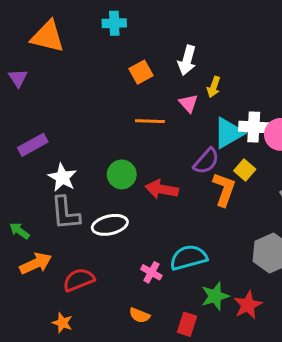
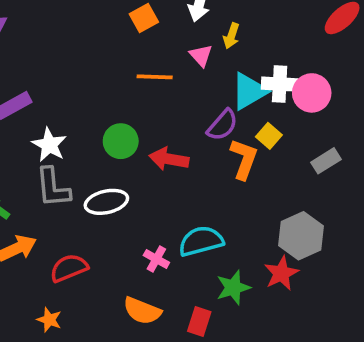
red star: (248, 305) -> (281, 273), moved
orange semicircle: (140, 315) -> (142, 311), size x1.5

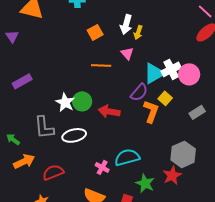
yellow arrow: (231, 36) -> (138, 32), moved
white cross: (280, 84) -> (171, 69), turned -30
white star: (49, 145) -> (65, 102), moved
green star: (233, 288) -> (145, 183), turned -30

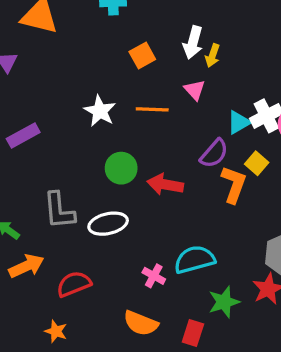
cyan triangle: (154, 73) -> (239, 122), size x0.7
white star: (65, 102) -> (100, 111), moved
green star: (145, 183) -> (224, 302), turned 30

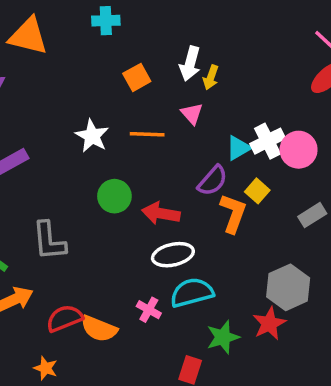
white ellipse: (108, 224) -> (173, 255), moved
orange semicircle: (141, 323) -> (99, 329), moved

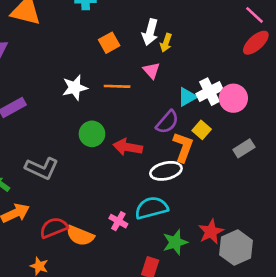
white star: (92, 136) -> (75, 88), turned 30
gray L-shape: (49, 241) -> (42, 168), turned -60
white ellipse: (173, 255) -> (166, 171), moved
gray hexagon: (288, 287) -> (236, 248), moved

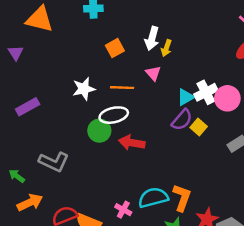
purple semicircle: (167, 122) -> (182, 120), moved
orange L-shape: (183, 147) -> (182, 198), moved
white ellipse: (166, 171) -> (114, 115), moved

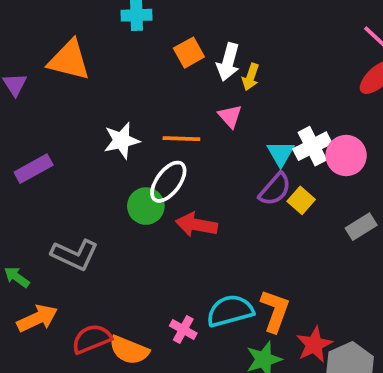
orange triangle: (39, 19) -> (69, 60), moved
orange square: (115, 48) -> (189, 53), moved
cyan triangle: (186, 97) -> (281, 154), turned -30
white ellipse: (114, 115) -> (168, 182), turned -40

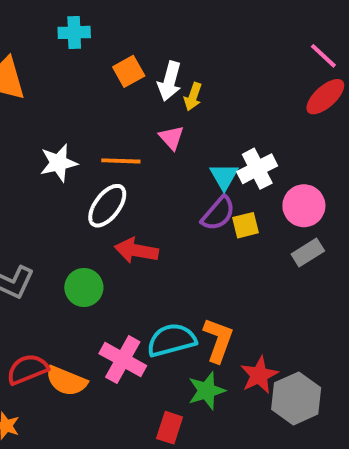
pink circle: (346, 156) -> (304, 206), moved
yellow square: (301, 200) -> (245, 225), turned 35
green circle: (146, 206) -> (84, 287), moved
pink cross: (183, 330) -> (123, 360), size x1.6

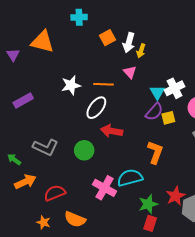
orange L-shape: (218, 340) -> (155, 152), moved
orange semicircle: (66, 381) -> (75, 219), moved
red rectangle: (170, 428) -> (150, 223), moved

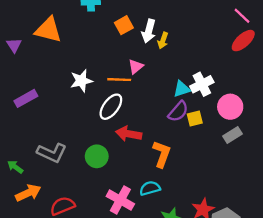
pink triangle: (130, 72) -> (136, 67), moved, turned 32
cyan triangle: (157, 92) -> (182, 89), turned 42
orange L-shape: (155, 152) -> (162, 154), moved
cyan semicircle: (130, 178) -> (150, 188), size x0.7

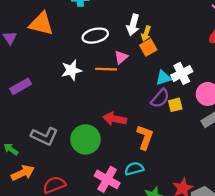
orange square: (124, 25) -> (148, 47), moved
white ellipse: (111, 107) -> (95, 36), moved, turned 40
green circle: (97, 156) -> (86, 139), size x1.4

